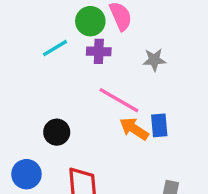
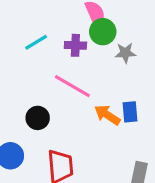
green circle: (90, 21) -> (103, 32), moved
pink line: (119, 100) -> (72, 86), moved

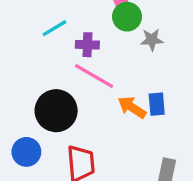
purple cross: (75, 45) -> (87, 45), moved
black circle: (38, 118) -> (56, 111), size x1.6

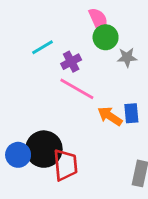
purple cross: (87, 45) -> (71, 62), turned -30
black circle: (56, 111) -> (44, 149), moved

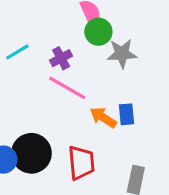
cyan line: (42, 47) -> (17, 52), moved
gray star: (127, 57) -> (122, 54), size x1.4
red trapezoid: (65, 165) -> (81, 163), moved

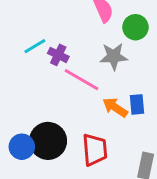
green circle: (98, 32) -> (135, 27), moved
gray star: (122, 54) -> (114, 56), moved
purple cross: (61, 58) -> (58, 55), moved, turned -36

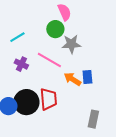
green circle: (135, 27) -> (55, 29), moved
purple cross: (58, 55) -> (21, 64), moved
red trapezoid: (95, 150) -> (48, 99), moved

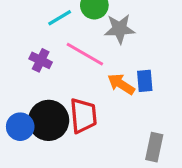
cyan line: (17, 37) -> (60, 18), moved

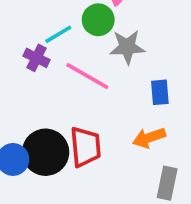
purple cross: (41, 60) -> (36, 58), moved
blue rectangle: (145, 81) -> (160, 92), moved
orange arrow: (121, 84) -> (149, 138), moved, turned -52

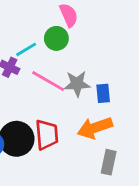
gray star: (127, 47) -> (77, 84), moved
orange arrow: (149, 138) -> (95, 128), size x1.4

